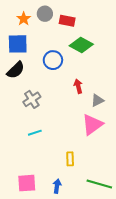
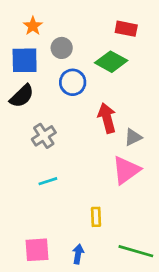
gray circle: (45, 14) -> (62, 48), moved
red rectangle: (67, 21) -> (126, 29), moved
red arrow: (78, 86) -> (107, 118), size x1.5

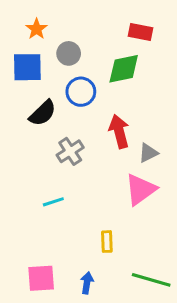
green diamond: (111, 62) -> (124, 69), turned -40
black semicircle: (22, 96) -> (43, 113), moved
gray cross: (44, 136) -> (70, 151), moved

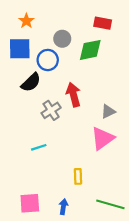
gray circle: (69, 53) -> (62, 39), moved
blue circle: (81, 92) -> (48, 60), moved
red arrow: (119, 131) -> (73, 95), moved

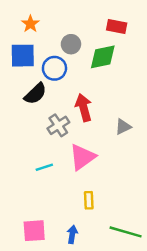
pink triangle: (103, 138) -> (82, 157), moved

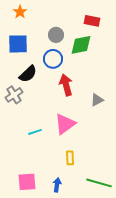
orange star: (30, 24) -> (20, 12), moved
blue circle: (54, 68) -> (53, 59), moved
gray cross: (58, 125) -> (14, 95), moved

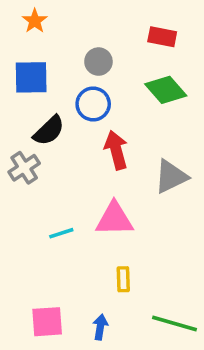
green diamond: (81, 45) -> (166, 90), moved, turned 60
gray triangle: (97, 100) -> (171, 177), size x1.5
pink triangle: (65, 124) -> (114, 219), turned 35

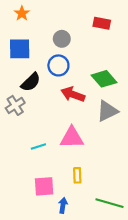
green diamond: (166, 90) -> (104, 79), moved
red arrow: (116, 150) -> (73, 94), turned -55
pink square: (47, 322) -> (44, 186), moved

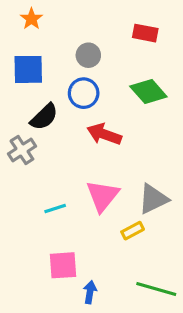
green diamond: (104, 79) -> (148, 92), moved
gray triangle: (107, 111) -> (153, 199), moved
pink triangle: (72, 138) -> (103, 196), turned -50
yellow rectangle: (77, 175) -> (133, 231), moved, turned 64

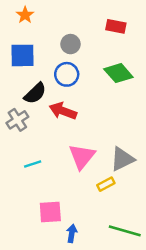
red arrow: (104, 134) -> (63, 111), moved
cyan line: (55, 208) -> (33, 164), moved

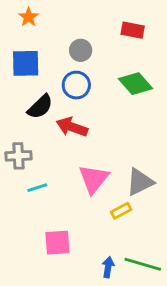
gray cross: (17, 120) -> (18, 156), moved, turned 30
blue arrow: (72, 233) -> (108, 267), moved

